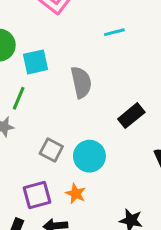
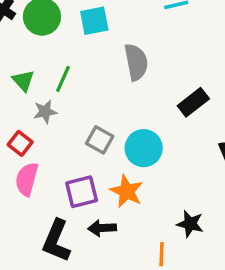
cyan square: (35, 62) -> (94, 21), moved
orange star: (76, 194) -> (127, 191), size x1.4

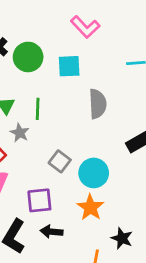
green line: (63, 79) -> (38, 109), turned -30
gray star: (45, 112) -> (20, 133), turned 30
orange star: (127, 191) -> (90, 207), moved

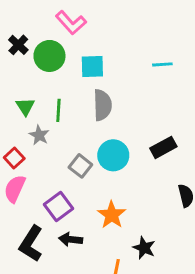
pink L-shape: (85, 27) -> (71, 23), moved
gray semicircle: (98, 104) -> (103, 105), moved
cyan circle: (94, 173) -> (113, 155), moved
purple square: (39, 200) -> (59, 206), turned -32

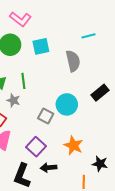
gray semicircle: (103, 105) -> (73, 61), moved

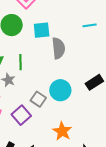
gray semicircle: (73, 61) -> (58, 48), moved
purple square: (36, 147) -> (21, 115), moved

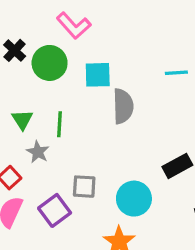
cyan circle: (60, 90) -> (134, 199), moved
gray square: (38, 99) -> (84, 187), turned -35

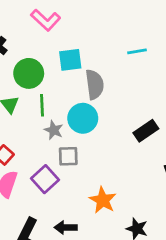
green circle: (50, 63) -> (29, 73), moved
gray star: (38, 152) -> (54, 130), moved
cyan circle: (134, 199) -> (83, 118), moved

